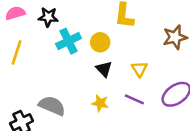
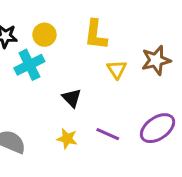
yellow circle: (100, 42) -> (44, 35), moved
yellow triangle: (139, 69) -> (117, 69), moved

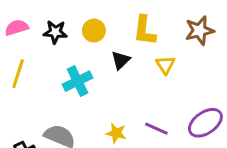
brown star: (156, 60) -> (199, 31), moved
cyan cross: (29, 65) -> (78, 81), moved
black triangle: (72, 98) -> (121, 60), moved, turned 30

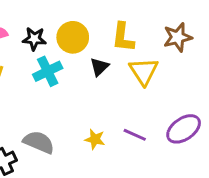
yellow circle: (94, 31) -> (73, 37), size x1.4
yellow triangle: (165, 65) -> (144, 71), size x1.5
cyan cross: (78, 81) -> (48, 71), moved

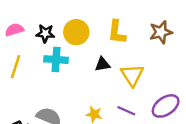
black triangle: (99, 67) -> (102, 64), moved, turned 35
cyan cross: (48, 71) -> (56, 60), turned 30
yellow triangle: (144, 71) -> (132, 75), moved

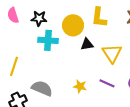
pink semicircle: (14, 30) -> (13, 15), turned -91
yellow circle: (76, 32) -> (73, 25), moved
yellow line: (16, 67) -> (14, 66), moved

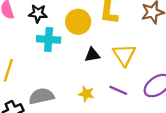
black triangle: (87, 44) -> (92, 55), moved
gray semicircle: (42, 88) -> (41, 96), turned -35

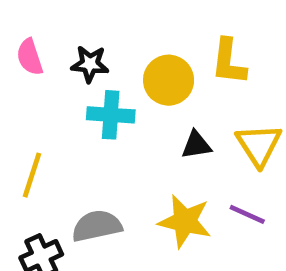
yellow star: (86, 94) -> (185, 221), size x1.6

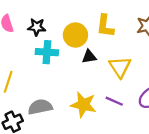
black triangle: (196, 145) -> (89, 57), moved

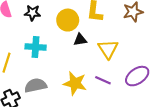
cyan cross: (47, 52) -> (36, 47), moved

